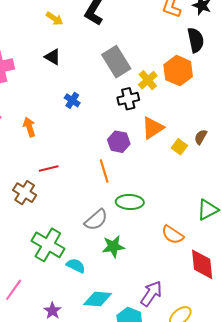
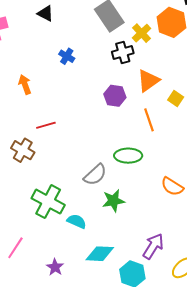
orange line: (104, 171) -> (149, 120), moved

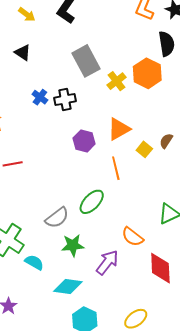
black cross: (123, 53) -> (65, 99), moved
green ellipse: (128, 156) -> (92, 202), turned -52
purple arrow: (153, 246) -> (107, 262), moved
cyan diamond: (100, 254) -> (68, 286), moved

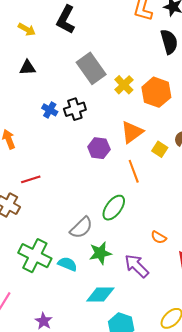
black triangle: (23, 53) -> (27, 68), turned -30
orange hexagon: (147, 73) -> (156, 92), moved
orange semicircle: (133, 237) -> (159, 237), size x0.7
cyan semicircle: (34, 262) -> (67, 264), moved
purple arrow: (107, 262) -> (137, 266), turned -76

